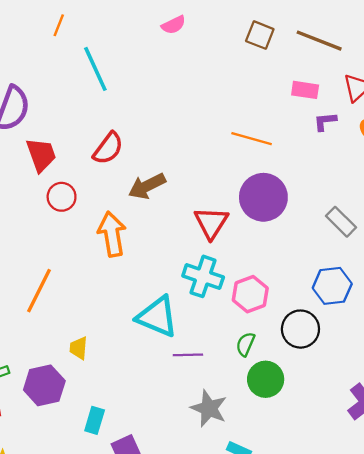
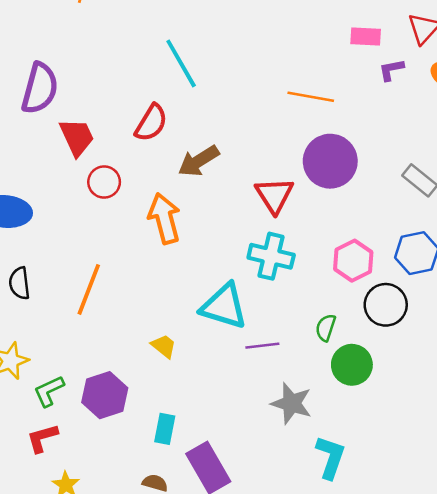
cyan line: (95, 69) -> (181, 63), moved
pink hexagon: (250, 294) -> (353, 261), moved
yellow trapezoid: (79, 348) -> (164, 346), moved, turned 130

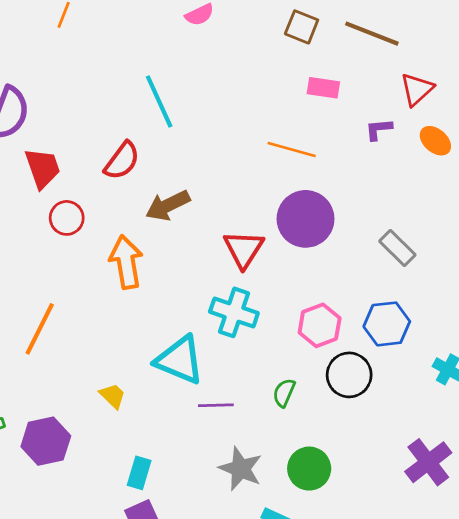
pink rectangle: (366, 36) -> (323, 88), moved
green circle: (352, 365) -> (309, 469), moved
cyan rectangle: (165, 429) -> (139, 473), moved

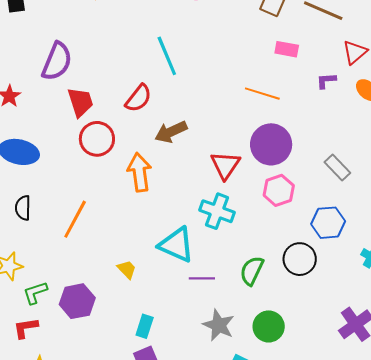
red circle: (67, 218) -> (97, 139), size x1.4
pink hexagon: (320, 325) -> (279, 190), moved
green semicircle: (284, 393) -> (252, 271), size x1.4

